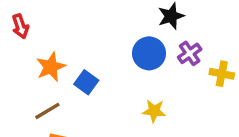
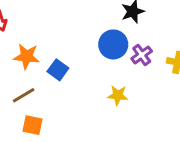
purple cross: (190, 53) -> (142, 55), moved
orange star: (51, 67) -> (27, 56), turned 30

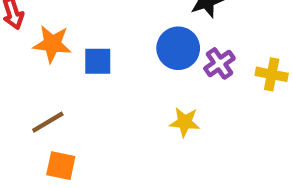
orange star: (27, 56) -> (52, 44), moved
blue square: (58, 70) -> (98, 61), moved, turned -36

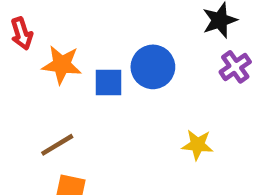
blue circle: (178, 48) -> (153, 67), moved
purple cross: (219, 63) -> (235, 67), moved

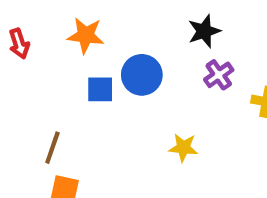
orange star: (62, 65) -> (86, 35), moved
brown line: (57, 145) -> (52, 148), turned -40

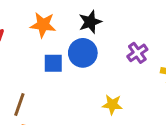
black star: (204, 31) -> (90, 22), moved

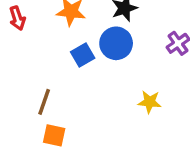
blue square: (53, 63) -> (83, 55), turned -30

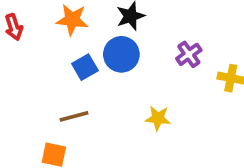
brown line: (44, 102) -> (74, 116), moved, turned 56

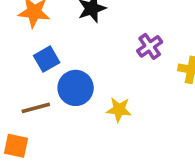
blue circle: (121, 54) -> (76, 88), moved

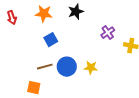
blue circle: (76, 88) -> (67, 67), moved

